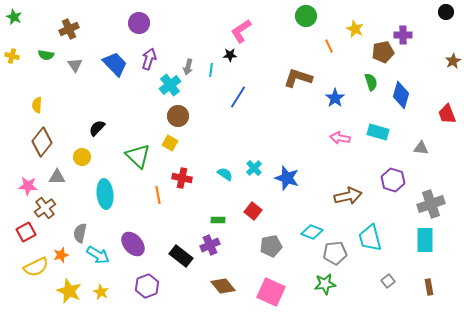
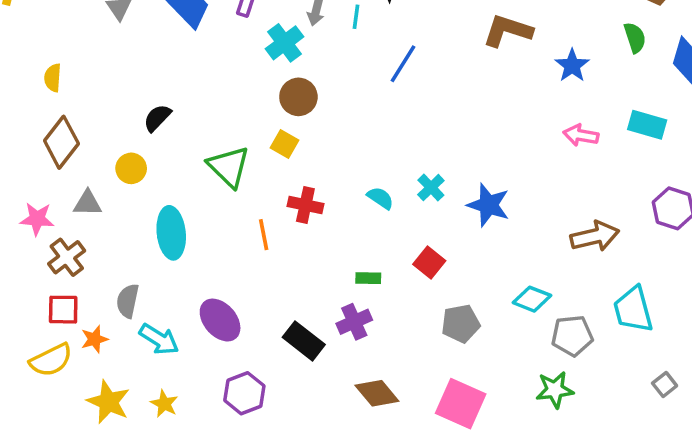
red square: (26, 232) -> (63, 310), moved, turned 30

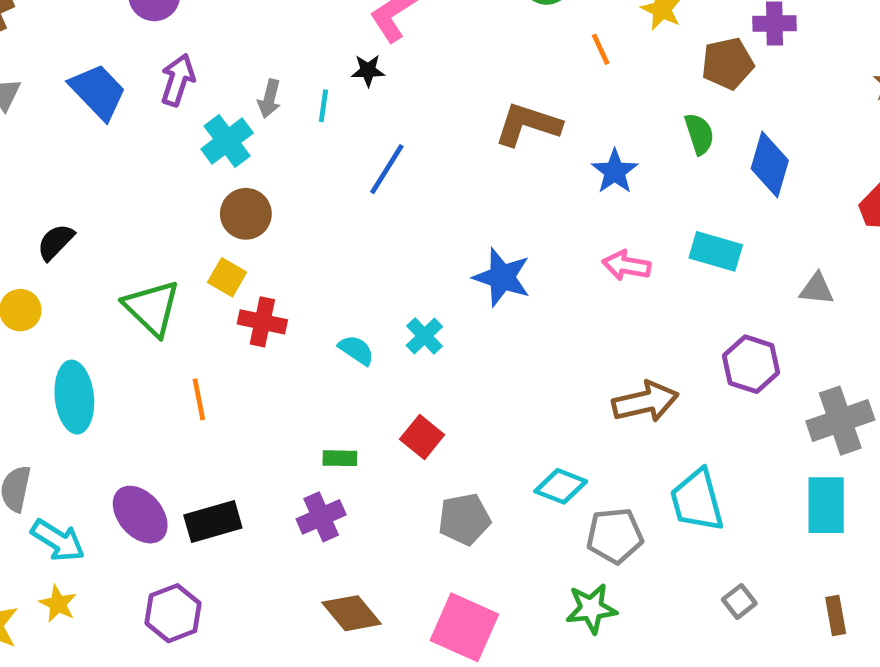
red cross: (305, 205) -> (262, 322), moved
blue star: (488, 205) -> (502, 277), moved
black rectangle: (304, 341) -> (213, 522), moved, turned -54
yellow star: (164, 404) -> (58, 604), moved

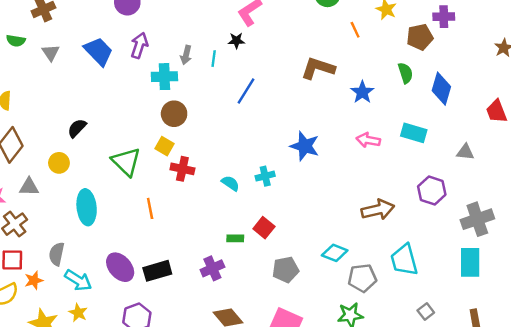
cyan cross: (227, 141) -> (164, 77), turned 35
cyan cross: (424, 336) -> (265, 176), turned 30
green rectangle: (340, 458) -> (235, 238), moved

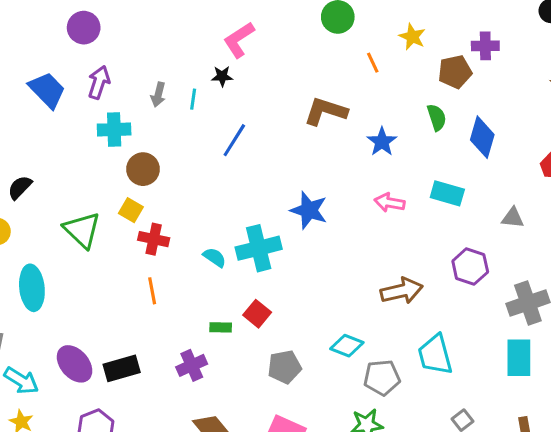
cyan cross: (164, 77) -> (114, 130), moved
cyan cross: (265, 176) -> (259, 248), size x1.8
orange line: (150, 208) -> (152, 291), moved

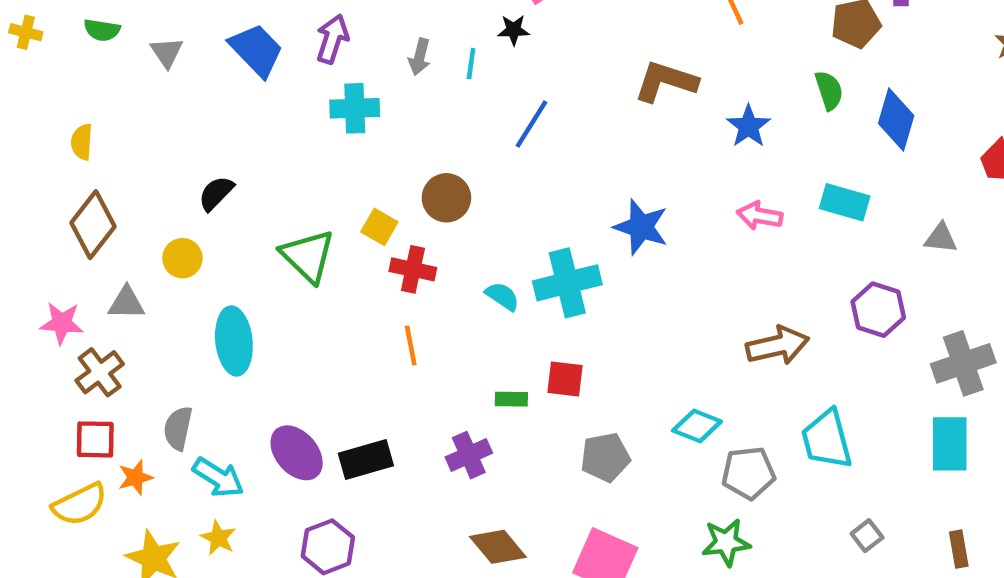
brown circle: (143, 169) -> (446, 198), moved
red square: (257, 314) -> (565, 379), turned -32

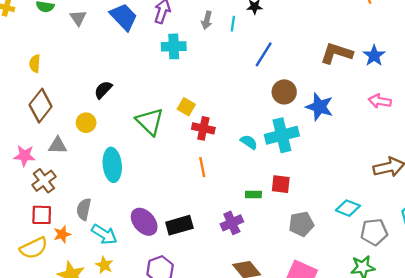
brown L-shape: (666, 81) -> (337, 53), moved
brown circle: (446, 198) -> (284, 92), moved

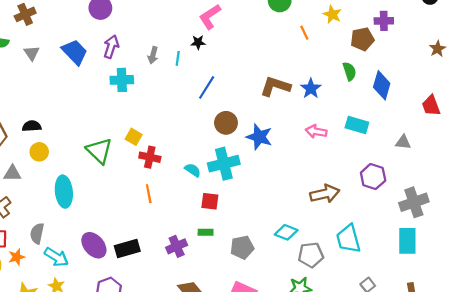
black semicircle: (103, 90) -> (32, 126), moved, turned 42
red square: (281, 184) -> (210, 201), moved
green rectangle: (253, 194) -> (206, 232), moved

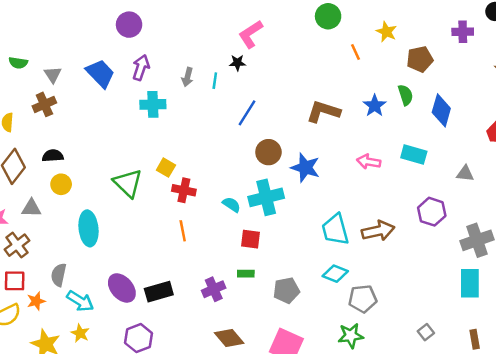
brown cross: (25, 14) -> (44, 104), moved
purple cross: (384, 21) -> (463, 32), moved
blue star: (311, 88) -> (375, 106), moved
cyan trapezoid: (348, 239) -> (335, 230), moved

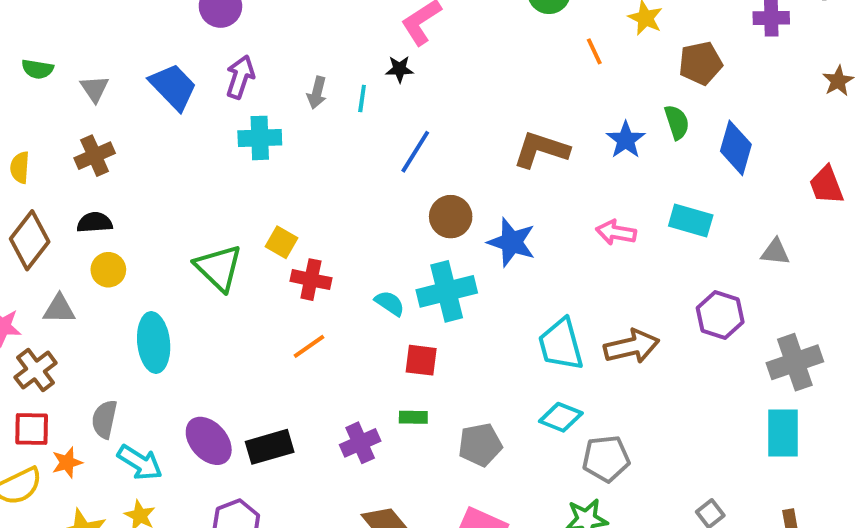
brown cross: (44, 104) -> (95, 156), moved
orange line: (183, 231) -> (309, 346), turned 66

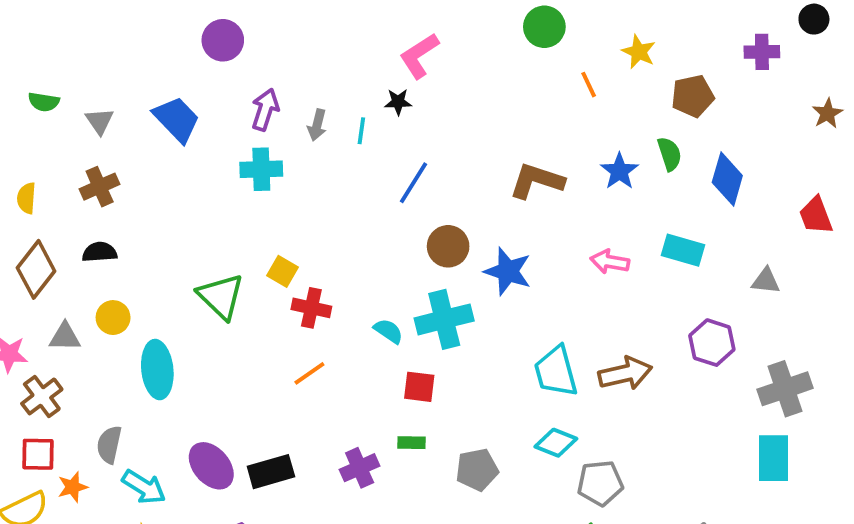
purple arrow: (240, 77) -> (265, 110), moved
yellow circle: (108, 270) -> (113, 318), moved

